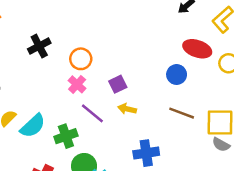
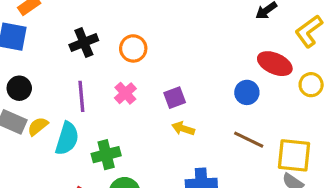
orange circle: (81, 59) -> (133, 48), moved
purple line: (92, 113) -> (81, 96), moved, turned 40
cyan semicircle: (33, 126) -> (67, 138), turned -36

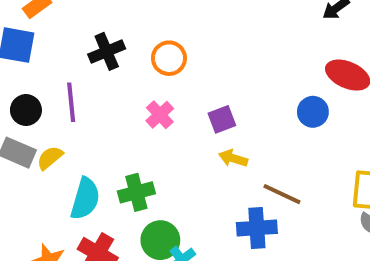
purple line: (81, 96) -> (71, 102), moved
cyan semicircle: (67, 138) -> (85, 199), moved
brown line: (249, 140) -> (282, 194), moved

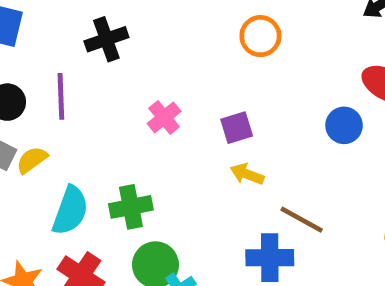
orange circle: (169, 58) -> (260, 36), moved

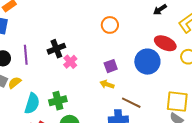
black cross: (106, 39) -> (56, 49), moved
blue circle: (344, 125) -> (147, 62), size x1.6
purple square: (237, 128) -> (111, 66), moved

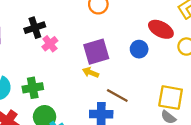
blue circle: (147, 62) -> (139, 49), size x0.6
purple square: (111, 66) -> (96, 52), size x1.6

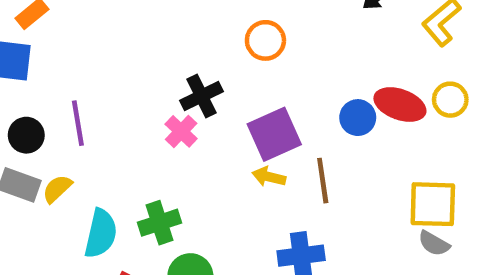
black cross: (35, 28) -> (202, 96), moved
red ellipse: (161, 29) -> (400, 105), moved
brown line: (117, 95) -> (323, 181), moved, turned 60

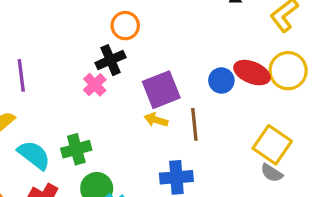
orange circle: (265, 40) -> (125, 26), moved
yellow circle: (450, 100) -> (288, 71), size x1.5
yellow square: (433, 204) -> (272, 145), turned 30
cyan semicircle: (101, 233) -> (34, 155), turned -68

